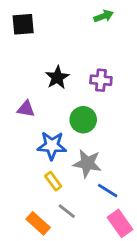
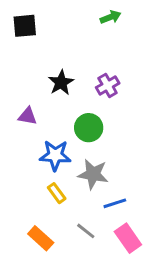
purple cross: (101, 80) -> (108, 85), turned -35
blue line: (108, 191) -> (115, 203), turned -50
gray line: (67, 211) -> (86, 231), moved

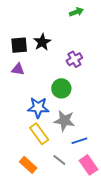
black square: (25, 26) -> (19, 45), moved
black star: (61, 83) -> (42, 42), moved
purple triangle: (28, 116) -> (18, 69), moved
yellow rectangle: (57, 193) -> (39, 134), size x1.5

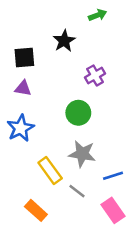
black star: (42, 42) -> (64, 41), moved
blue star: (38, 108) -> (21, 128), moved, turned -30
blue line: (79, 141) -> (113, 176), moved
gray line: (59, 160) -> (77, 191), moved

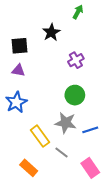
green arrow: (98, 15) -> (78, 12), turned -40
green circle: (78, 113) -> (75, 95), moved
blue line: (113, 176) -> (90, 130), moved

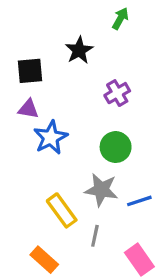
blue star: (16, 102) -> (51, 137), moved
gray line: (62, 152) -> (95, 236), turned 64

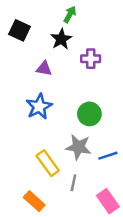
green arrow: (120, 19) -> (70, 14), moved
black square: (30, 71) -> (19, 30), moved, turned 30
purple cross: (117, 93) -> (91, 59), moved, turned 30
purple triangle: (28, 109) -> (44, 69), moved

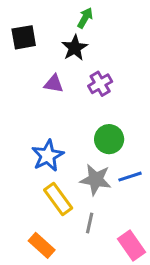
black square: (19, 30) -> (24, 37), turned -35
purple cross: (91, 59) -> (100, 84), moved, turned -30
blue star: (39, 107) -> (48, 156), moved
blue line: (108, 156) -> (130, 177), moved

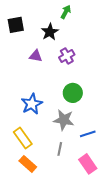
green arrow: (85, 18) -> (66, 12), moved
blue line: (130, 177) -> (88, 134), moved
yellow rectangle: (58, 199) -> (23, 138), moved

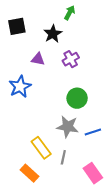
blue star: (32, 104) -> (20, 87), moved
blue line: (88, 134) -> (93, 132), moved
yellow rectangle: (23, 138) -> (41, 148), moved

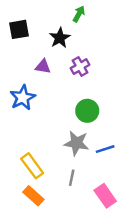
yellow rectangle: (41, 148) -> (32, 166), moved

